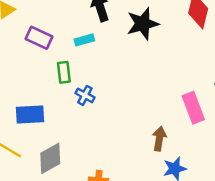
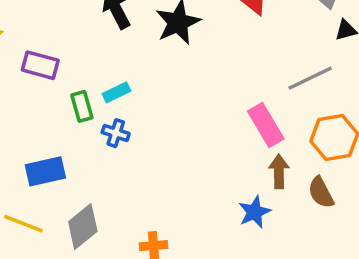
cyan rectangle: (84, 40) -> (116, 92), moved
brown arrow: (159, 139) -> (279, 172), moved

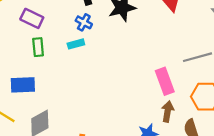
green rectangle: (82, 106) -> (38, 47), moved
blue cross: (116, 133) -> (84, 22), moved

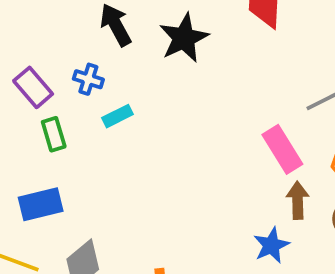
purple rectangle: (32, 18) -> (33, 87), turned 35
blue cross: (84, 22) -> (88, 79), moved

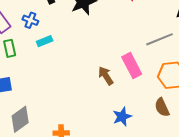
brown arrow: (298, 200) -> (106, 76), moved, turned -36

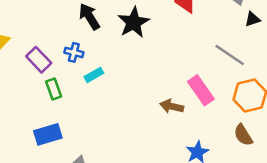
gray line: (160, 39) -> (230, 55), turned 64
brown arrow: (106, 76) -> (172, 106), turned -36

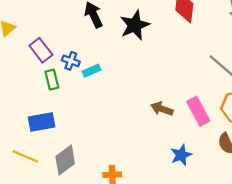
blue cross: (74, 52) -> (71, 61), moved
pink rectangle: (201, 90) -> (198, 111), moved

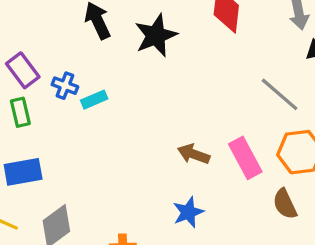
green rectangle: (52, 80) -> (20, 112), moved
blue star: (181, 155) -> (188, 212), moved

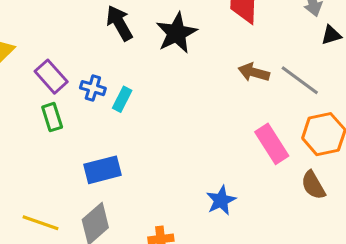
cyan rectangle: (94, 100) -> (122, 99), turned -35
brown arrow: (194, 154) -> (254, 72), moved
blue rectangle: (23, 172) -> (103, 170), moved

